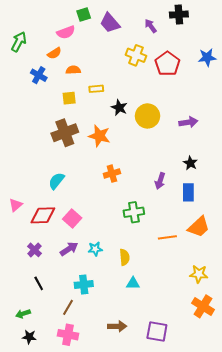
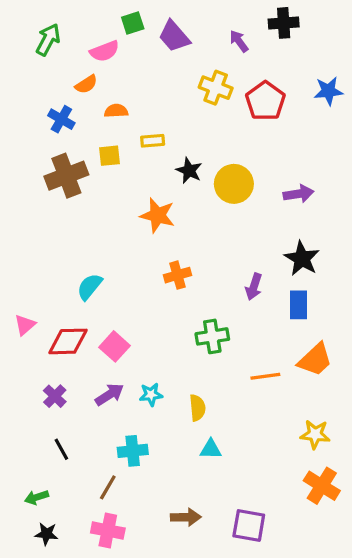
green arrow: (19, 42) -> (48, 40), moved
brown cross: (65, 133) -> (66, 176), moved
black star: (190, 163) -> (302, 258), size x1.5

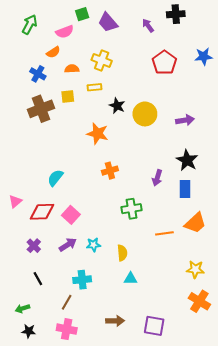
yellow cross: (216, 88) -> (102, 60), moved

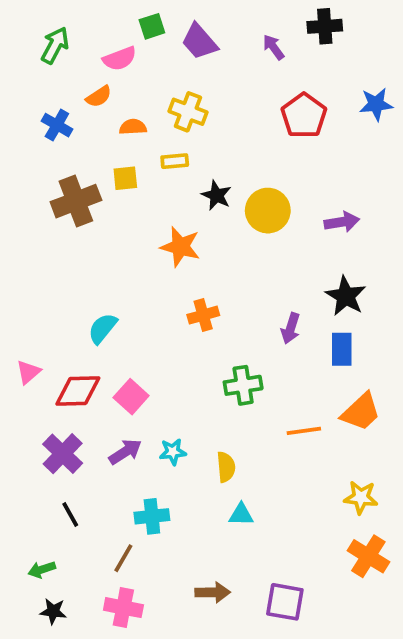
blue cross: (38, 74) -> (57, 125), moved
purple cross: (34, 246) -> (63, 454), size x1.5

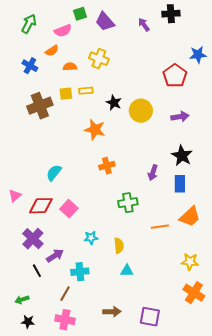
red pentagon: (304, 116) -> (175, 76), moved
yellow rectangle: (175, 161) -> (86, 91), moved
purple arrow: (125, 452) -> (55, 256), moved

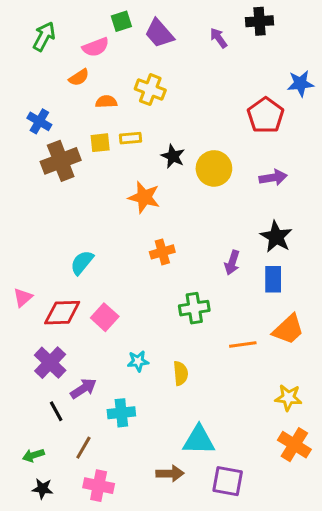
blue cross: (30, 66) -> (39, 121), moved
cyan triangle: (127, 271) -> (199, 440), moved, size x1.6
brown line: (65, 294) -> (83, 448), moved

